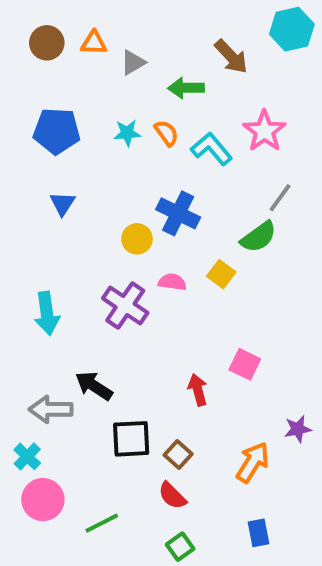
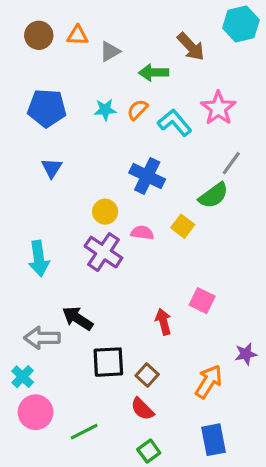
orange semicircle: (166, 133) -> (137, 110), turned -100
yellow circle: (137, 239) -> (105, 212), moved
blue rectangle: (259, 533) -> (213, 440), size x1.4

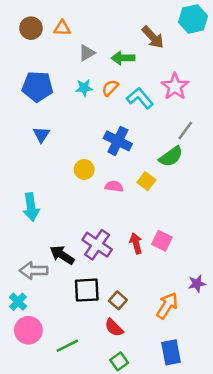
gray triangle: (110, 51) -> (87, 53), moved
purple cross: (103, 252) -> (97, 245), moved
red arrow: (163, 322) -> (136, 243), moved

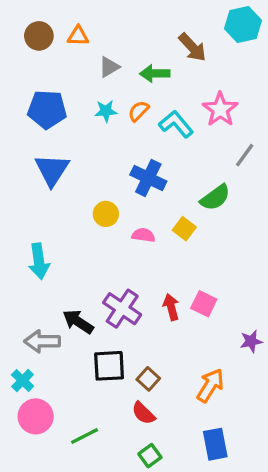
gray line: (185, 131) -> (245, 155), moved
blue triangle: (41, 134) -> (52, 170), size x1.6
purple star: (197, 284) -> (251, 341), moved

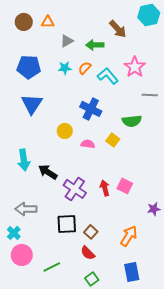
gray line: (245, 155) -> (150, 95), turned 56
green semicircle: (215, 198) -> (132, 121), turned 30
black arrow: (78, 322) -> (48, 172), moved

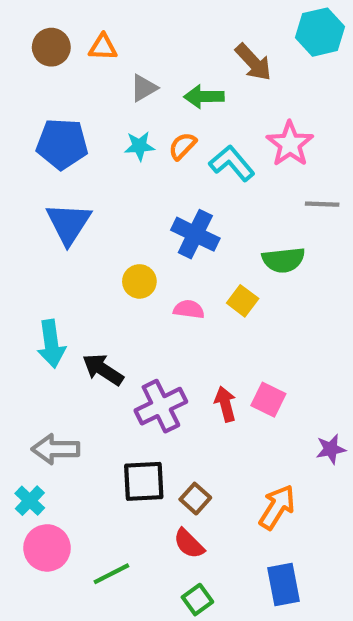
purple cross: (75, 189) -> (161, 406), turned 30

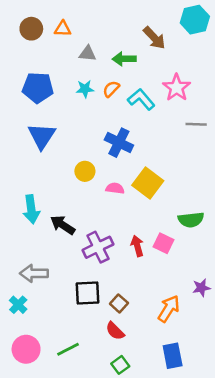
gray triangle: (144, 88) -> (88, 54), turned 36
green semicircle: (283, 260) -> (191, 220), moved
yellow square: (243, 301) -> (148, 183), size x1.6
purple star: (331, 449) -> (201, 288), moved
pink circle: (47, 548) -> (26, 349), moved

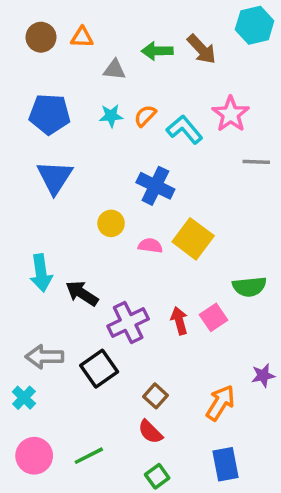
green arrow: (124, 59) -> (157, 51), moved
pink square: (163, 243) -> (214, 317), turned 30
black square: (88, 293) -> (99, 369), moved, turned -32

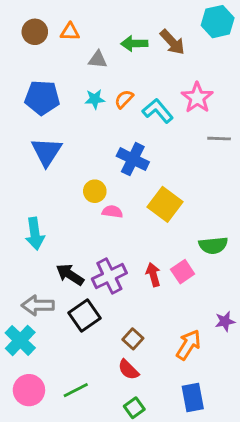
pink semicircle: (150, 246) -> (112, 212), moved
black arrow: (82, 293) -> (70, 275), moved
cyan cross: (24, 398) -> (20, 340), size x1.5

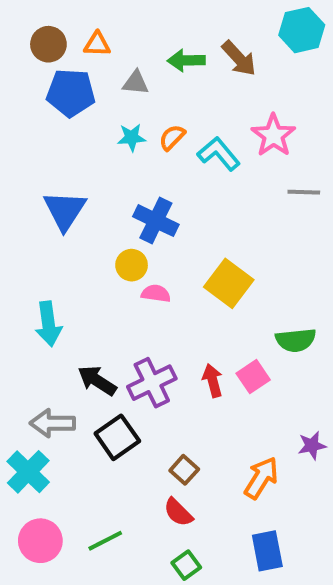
blue pentagon: (42, 98) -> (71, 93), moved
blue cross: (133, 159) -> (156, 221), moved

